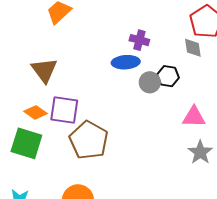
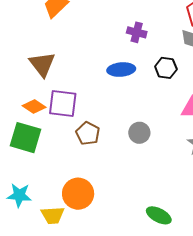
blue ellipse: (126, 62) -> (121, 70), moved
gray circle: (150, 82) -> (139, 133), moved
brown pentagon: (89, 140) -> (88, 133), size x0.6

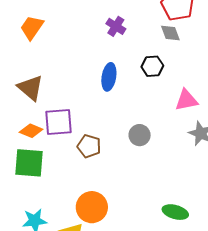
purple cross: (137, 32) -> (116, 26), moved, turned 30
blue ellipse: (121, 70) -> (109, 77), turned -64

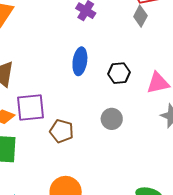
gray diamond: (170, 33) -> (140, 16), turned 50
black hexagon: (152, 66) -> (119, 73), moved

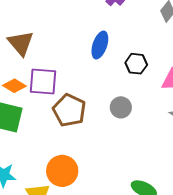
brown pentagon: (62, 131) -> (69, 110), size x1.4

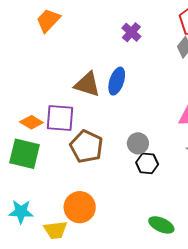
brown triangle: (21, 43) -> (87, 84), moved, turned -32
black hexagon: (136, 64) -> (147, 163), moved

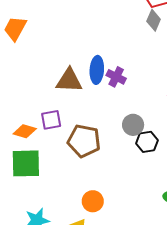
purple cross: (131, 32) -> (116, 77), moved
purple square: (60, 118) -> (51, 120), size x0.7
orange circle: (80, 207) -> (93, 201), size x0.7

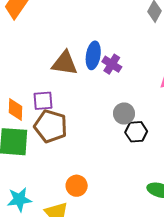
orange diamond: (25, 131) -> (16, 109), turned 70
brown pentagon: (84, 141) -> (51, 126), moved

